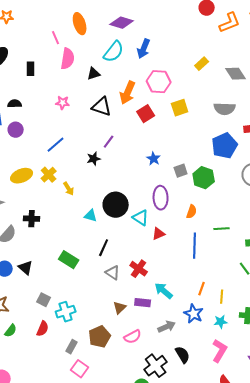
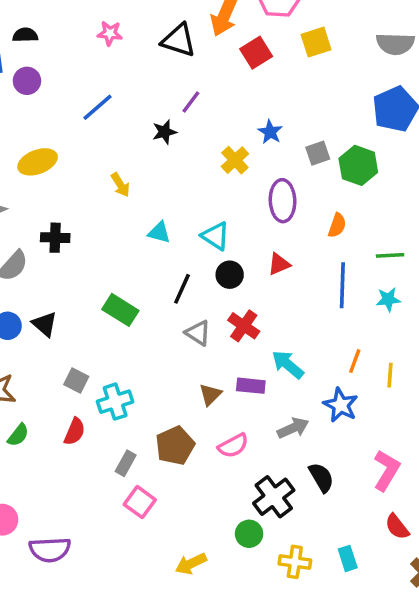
yellow cross: (49, 175) -> (235, 160), moved
black circle: (116, 205) -> (230, 275), moved, size x0.6
cyan triangle: (141, 218) -> (216, 236), moved
cyan star: (221, 322) -> (388, 299), moved

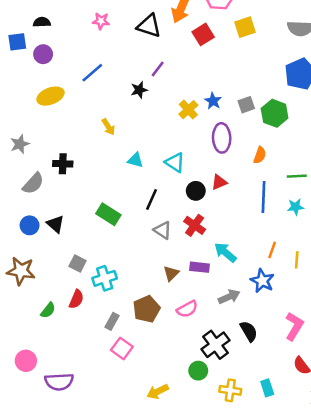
blue star: (270, 132) -> (213, 101), moved
yellow ellipse: (38, 162) -> (50, 96), moved
black circle: (230, 275) -> (196, 191), moved
green semicircle: (18, 435) -> (48, 310), moved

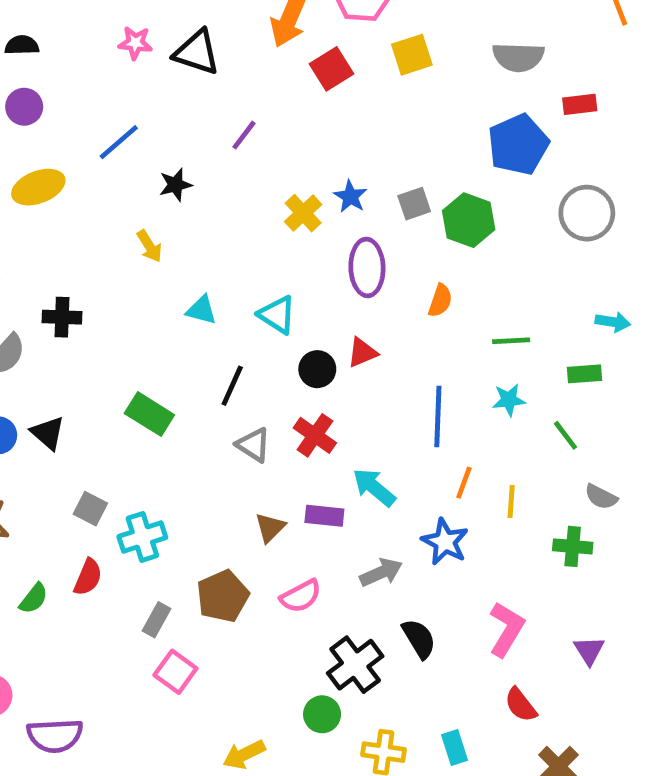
black triangle: (149, 26) -> (197, 52), moved
black star: (139, 90) -> (175, 185), moved
blue line: (263, 197) -> (438, 416), moved

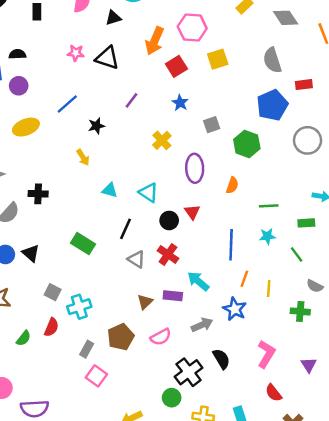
gray semicircle: (518, 57) -> (272, 60), turned 70
blue star: (350, 197) -> (180, 103), moved
gray square: (414, 204) -> (212, 125), moved
red triangle: (362, 353) -> (192, 212), turned -42

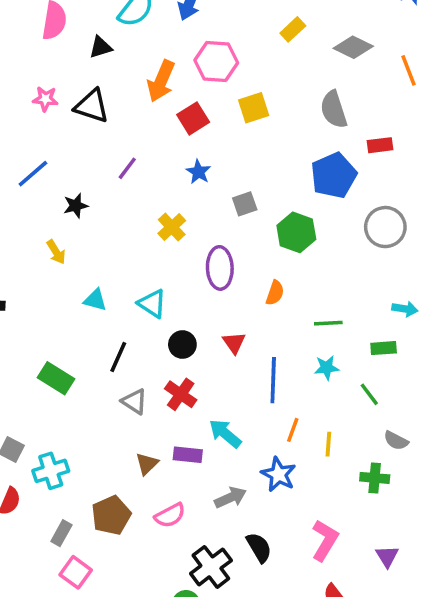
gray diamond: (286, 18) -> (353, 47), turned -30
red triangle: (192, 212) -> (234, 343), moved

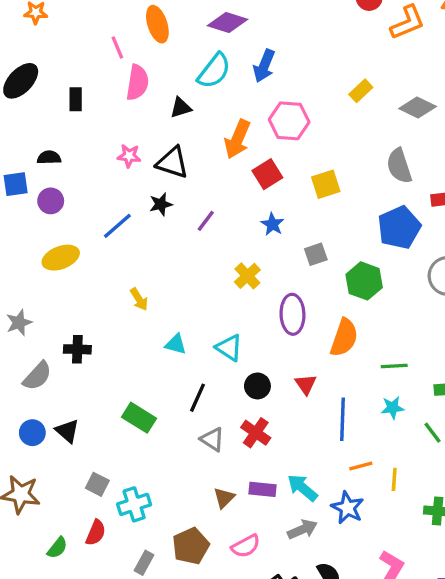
yellow square: (254, 108) -> (326, 184), moved
black star: (76, 206) -> (161, 204), moved
orange semicircle: (275, 293) -> (344, 338), size x1.6
orange line: (293, 430) -> (361, 466), turned 55
cyan arrow: (225, 433) -> (302, 488), moved

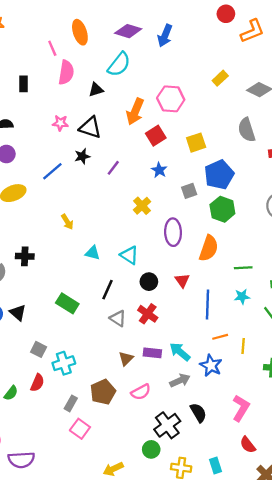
blue arrow: (264, 66) -> (165, 36), moved
blue pentagon: (399, 228) -> (219, 175), moved

